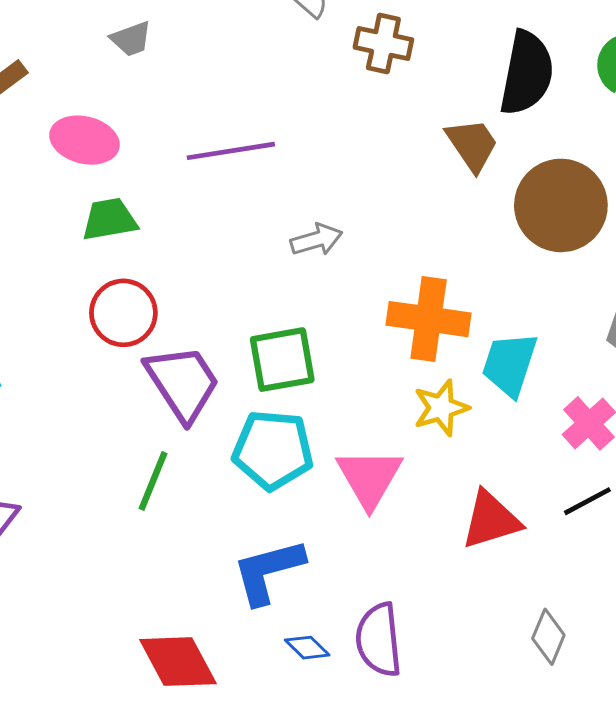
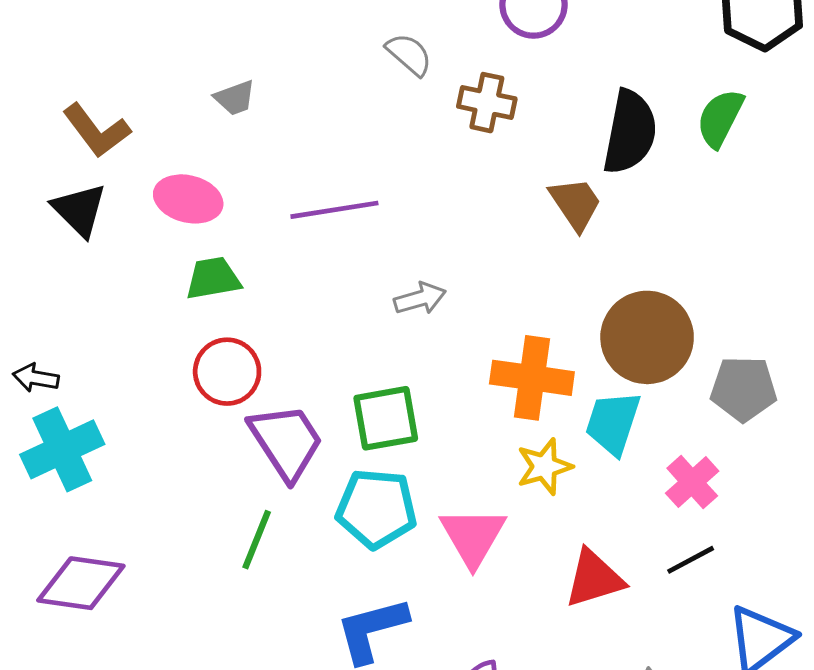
brown circle: (561, 205) -> (647, 337), moved

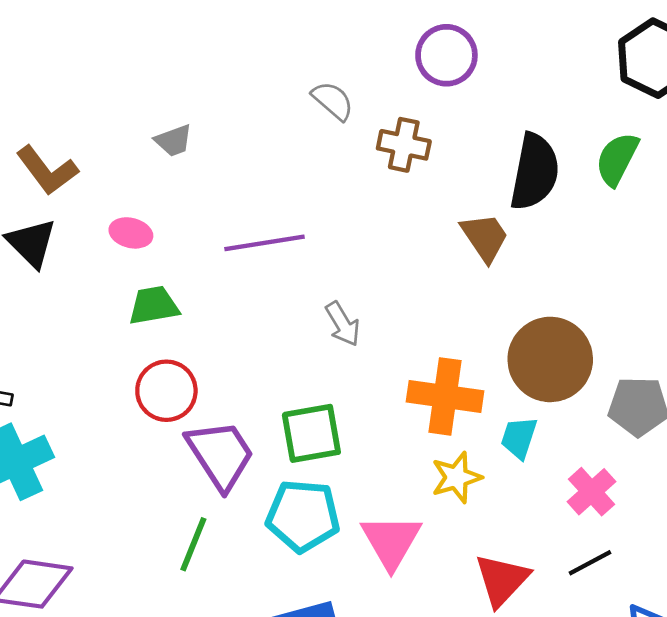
pink ellipse: (188, 199) -> (131, 233), size x0.7
gray arrow: (420, 299) -> (343, 324), turned 75
cyan trapezoid: (613, 423) -> (519, 438), size x0.7
red triangle: (594, 578) -> (502, 580), turned -30

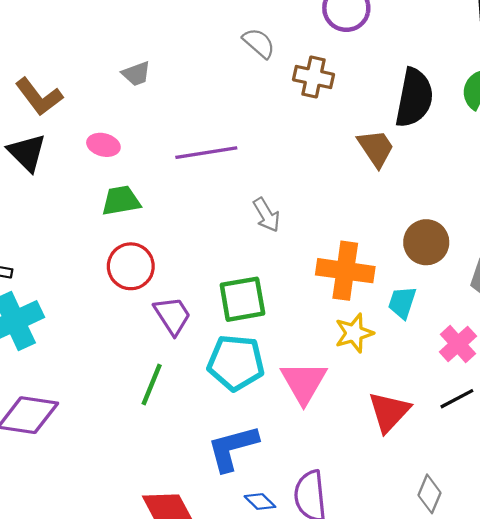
brown circle: (550, 359) -> (426, 242), size x0.7
purple trapezoid: (220, 455) -> (172, 316), size x0.7

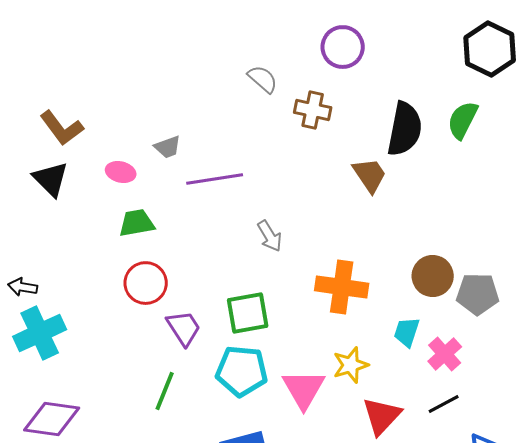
gray trapezoid: (136, 74) -> (168, 147), moved
brown circle: (426, 242) -> (433, 276), moved
cyan trapezoid: (402, 302) -> (407, 332), moved
yellow star: (354, 333) -> (351, 365), moved

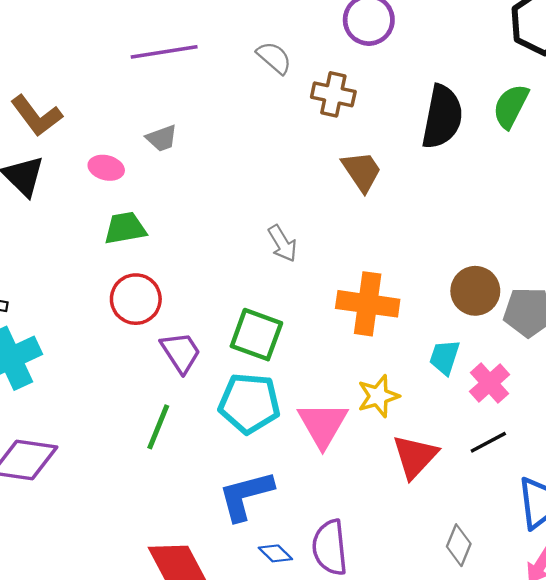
brown trapezoid: (370, 175) -> (362, 171), moved
purple line: (215, 179) -> (164, 52), moved
green square: (248, 313) -> (256, 335), turned 30

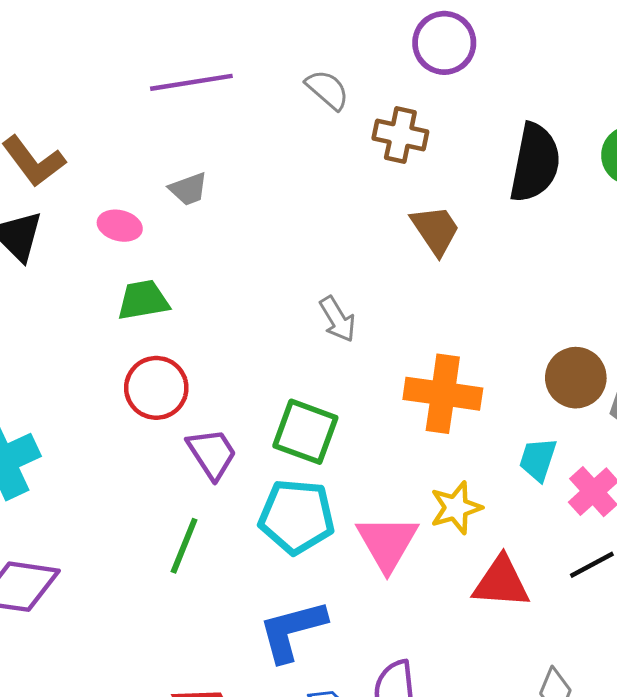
red triangle: (415, 456) -> (501, 582), turned 51

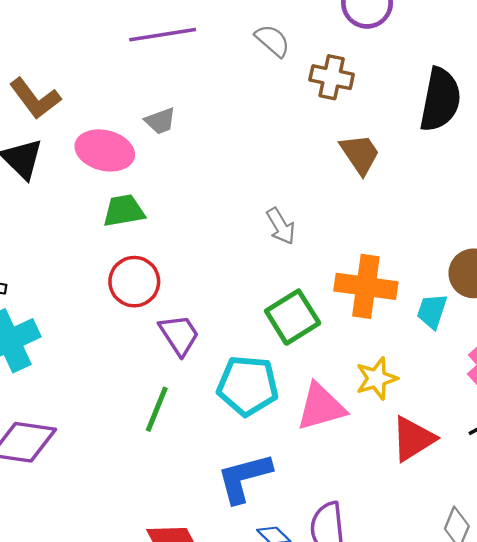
pink ellipse: (120, 226) -> (105, 150), size x1.6
green square: (305, 432) -> (293, 317), moved, turned 38
cyan trapezoid: (538, 459) -> (432, 311), moved
pink triangle: (387, 543) -> (321, 407), turned 44
red triangle: (501, 582) -> (413, 439), turned -36

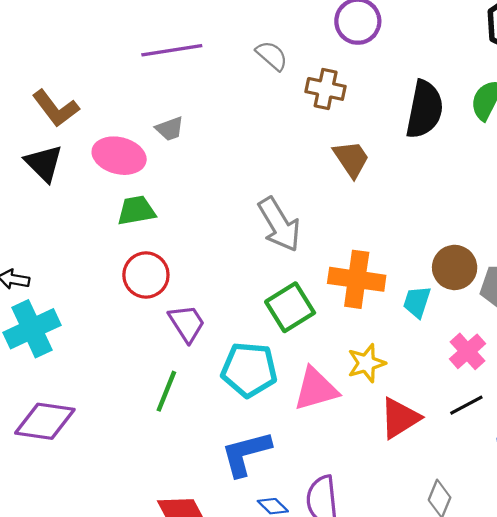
gray arrow: (281, 226) -> (279, 224), size x1.6

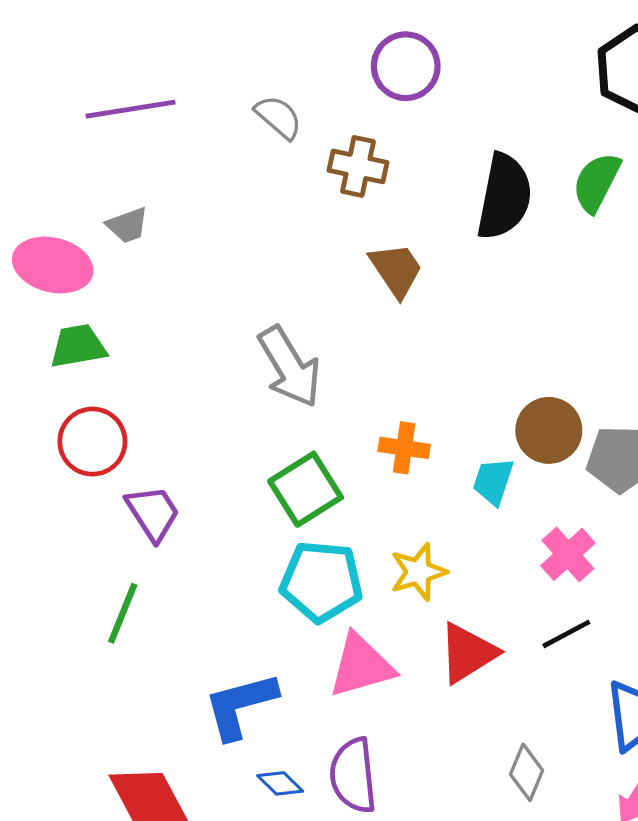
orange cross: (357, 279) -> (404, 448), size x0.6
cyan pentagon: (249, 370) -> (321, 581), moved
pink triangle: (316, 389) -> (361, 666), moved

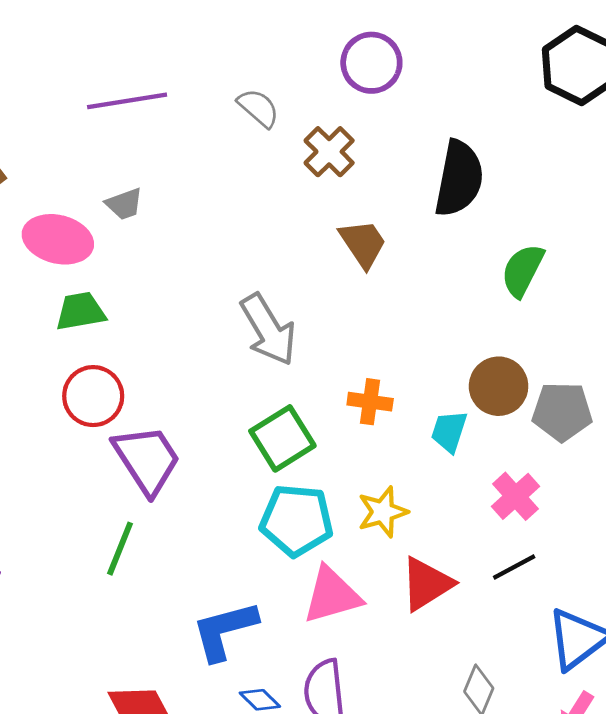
brown cross: (358, 166) -> (329, 152), turned 33
green semicircle: (597, 182) -> (523, 270), moved
purple trapezoid: (153, 513) -> (147, 460), size x1.4

